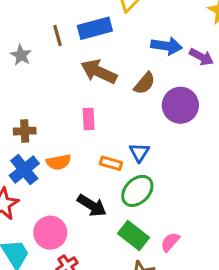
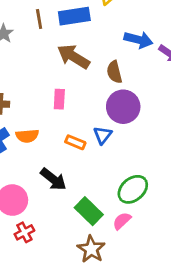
brown semicircle: (144, 83) -> (114, 72), turned 120
purple circle: (180, 105) -> (123, 107), moved
green ellipse: (137, 191) -> (133, 189), moved

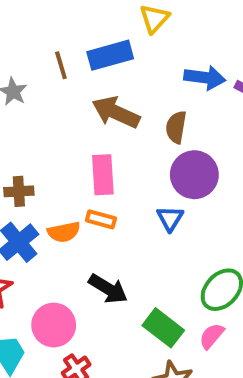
brown semicircle: (114, 72) -> (176, 127), turned 30
pink rectangle: (59, 99) -> (103, 175), size x1.4
orange rectangle: (75, 142) -> (101, 219), moved

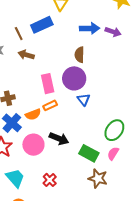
brown arrow: (116, 112) -> (26, 55), moved, size x0.7
purple circle: (194, 175) -> (74, 78), moved
orange rectangle: (101, 219) -> (50, 105), turned -32
pink circle: (54, 325) -> (33, 145), moved

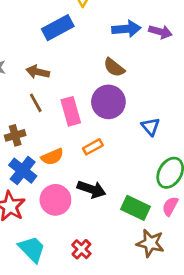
brown line: (19, 34) -> (36, 103), moved
brown semicircle: (79, 55) -> (114, 67), turned -49
blue triangle: (84, 100) -> (151, 127), moved
orange rectangle: (50, 105) -> (93, 147), moved

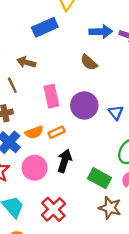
purple circle: (108, 102) -> (84, 105), moved
brown line: (36, 103) -> (12, 85), moved
orange rectangle: (93, 147) -> (57, 132), moved
black arrow: (91, 189) -> (65, 161), turned -95
red cross: (81, 249) -> (53, 209), size x1.5

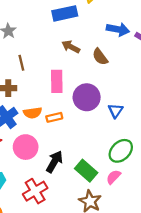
brown arrow: (26, 62) -> (71, 47), moved
black arrow: (65, 161) -> (54, 162), moved

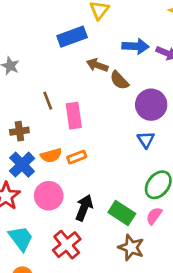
brown arrow: (71, 47) -> (97, 65), moved
brown line: (21, 63) -> (48, 101), moved
purple circle: (87, 97) -> (151, 105), moved

